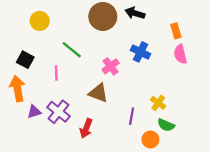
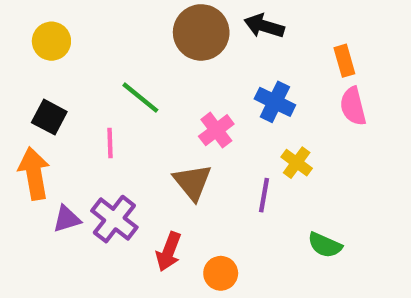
yellow circle: (40, 21) -> (51, 41), moved
brown triangle: (98, 93) -> (192, 182), turned 30
yellow cross: (158, 103) -> (297, 163), moved
purple line: (132, 116) -> (264, 195), moved
orange circle: (150, 139) -> (221, 273), moved

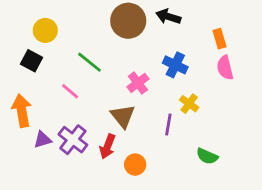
yellow circle: (51, 41) -> (45, 30), moved
black square: (49, 117) -> (31, 61), moved
pink line: (110, 143) -> (70, 91), turned -48
red arrow: (169, 252) -> (107, 147), moved
orange circle: (221, 273) -> (135, 165), moved

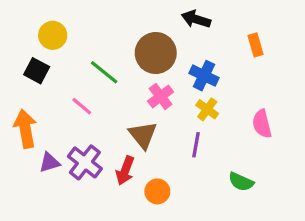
brown circle: (128, 21) -> (156, 53), moved
pink semicircle: (225, 68) -> (262, 124), moved
yellow cross: (189, 104) -> (207, 109), moved

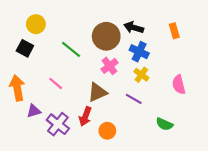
black arrow: (196, 19) -> (134, 27), moved
pink line: (82, 106) -> (56, 83), moved
brown triangle: (143, 135) -> (97, 92), turned 45
purple line: (196, 145) -> (134, 99), turned -70
purple cross: (85, 162) -> (58, 124), moved

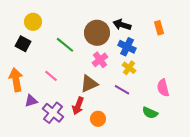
pink semicircle: (179, 85) -> (163, 88), moved

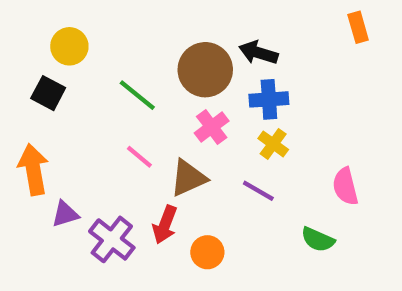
orange rectangle: (159, 28) -> (358, 27), moved
blue cross: (127, 47) -> (269, 99), turned -30
pink line: (51, 76) -> (139, 157), moved

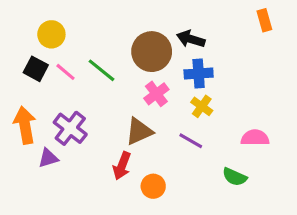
pink line: (139, 157) -> (66, 72), moved
pink semicircle: (345, 186) -> (255, 138), turned 104
purple cross: (112, 239) -> (70, 128), moved

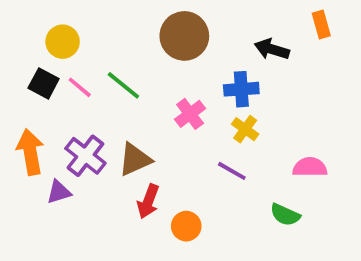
black arrow: (191, 39) -> (272, 49), moved
brown circle: (152, 52) -> (184, 36), moved
brown triangle: (139, 131) -> (135, 160), moved

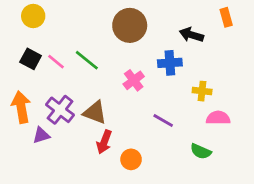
yellow circle: (63, 42) -> (33, 16), moved
yellow cross: (245, 129) -> (202, 91), moved, turned -30
brown triangle: (135, 160) -> (95, 112), turned 45

